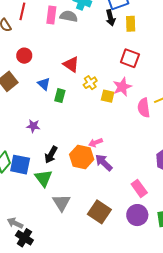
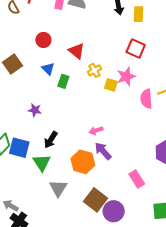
red circle: (24, 56) -> (43, 40), moved
orange hexagon: (82, 157) -> (83, 162), moved
purple circle: (137, 215) -> (114, 211), moved

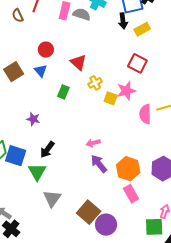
yellow rectangle: (138, 14) -> (142, 29), turned 56
blue triangle: (48, 69) -> (41, 71), moved
orange hexagon: (83, 162) -> (128, 169), moved

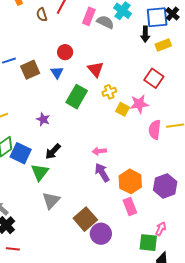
green rectangle: (63, 92) -> (77, 97), size x1.6

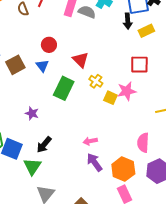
red square: (154, 78) -> (139, 65), turned -30
yellow cross: (109, 92) -> (96, 81), turned -32
pink semicircle: (155, 130) -> (143, 143), moved

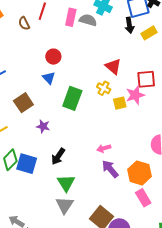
red triangle: (81, 60) -> (113, 66), moved
brown square: (15, 65) -> (23, 103), moved
red square: (139, 65) -> (146, 79), moved
yellow square: (110, 98) -> (120, 103), turned -32
green triangle: (32, 166) -> (66, 183), moved

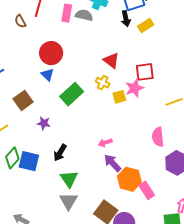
red circle: (53, 57) -> (51, 53), size x1.5
green rectangle: (72, 98) -> (72, 94), turned 30
orange hexagon: (140, 173) -> (129, 179), moved

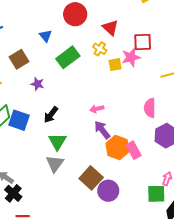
red circle: (51, 53) -> (75, 14), moved
pink rectangle: (147, 190) -> (134, 150), moved

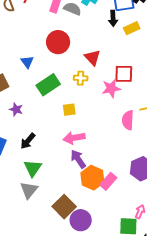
yellow cross: (100, 49) -> (81, 78), turned -32
yellow square: (115, 65) -> (69, 110), moved
pink semicircle: (150, 108) -> (128, 120), moved
pink arrow: (97, 109) -> (74, 138), size x1.5
pink rectangle: (134, 150) -> (108, 181), turned 66

